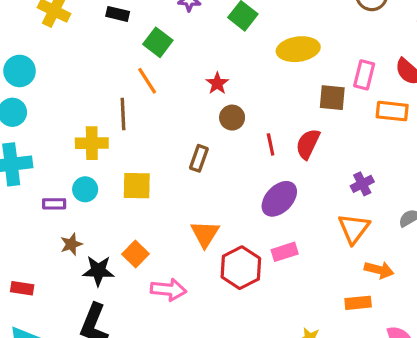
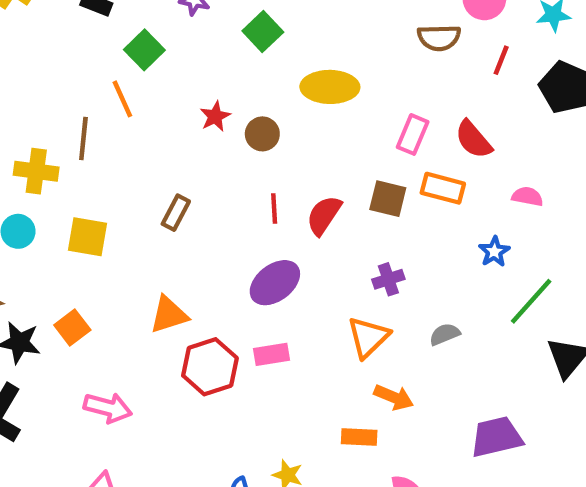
brown square: (332, 98) -> (388, 199), moved
brown circle: (232, 118) -> (262, 134), moved
orange triangle: (205, 234) -> (169, 315), turned 32
pink arrow: (168, 290) -> (108, 408), moved

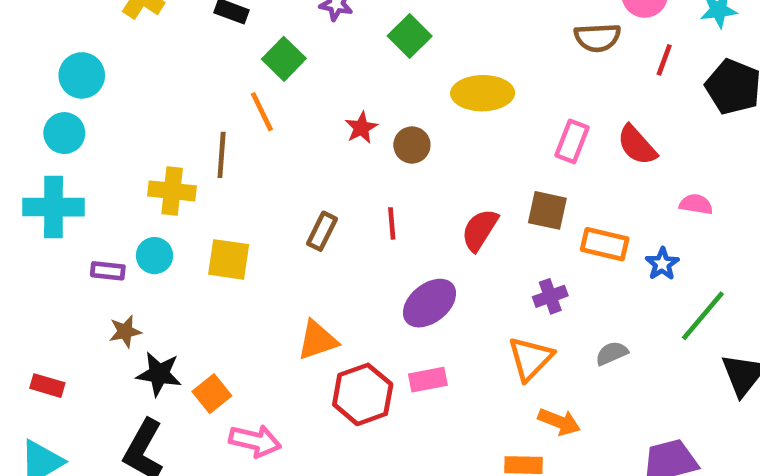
orange rectangle: (443, 188) -> (605, 244), moved
red line: (274, 209) -> (392, 223), moved
orange square: (72, 328) -> (212, 394), moved

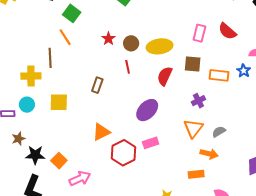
yellow ellipse: (483, 93) -> (160, 46), moved
red line: (392, 223) -> (128, 67), moved
blue star: (662, 264) -> (244, 71), moved
gray semicircle: (612, 353) -> (219, 132), moved
pink arrow: (255, 441) -> (80, 178), turned -30

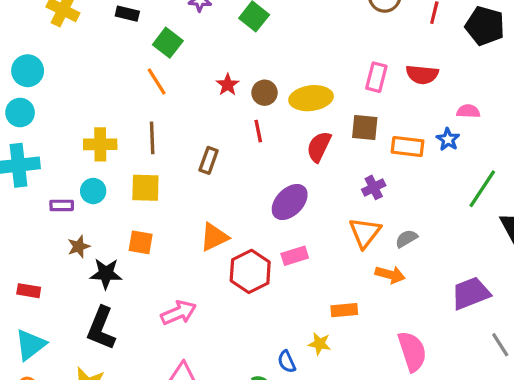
red semicircle: (227, 31) -> (422, 75), turned -36
brown line: (50, 58) -> (152, 138), moved
orange square: (59, 161) -> (141, 242), moved, turned -35
orange rectangle: (196, 174) -> (344, 310), moved

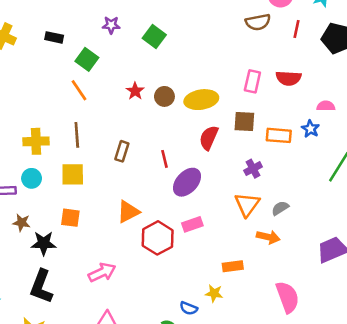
red line: (258, 131) -> (165, 159), moved
brown star: (79, 247) -> (21, 223), turned 30
blue semicircle: (287, 362) -> (189, 308), turned -42

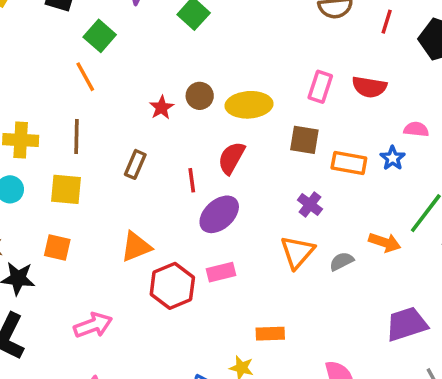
red star: (135, 91) -> (162, 108), moved
red semicircle: (209, 138) -> (231, 158), moved
purple cross: (253, 169) -> (310, 204), turned -30
orange arrow: (268, 237) -> (385, 242), moved

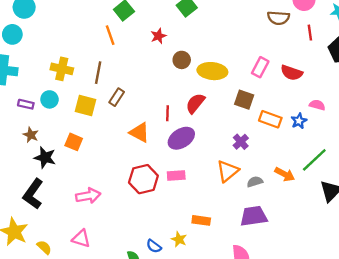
red line: (387, 22) -> (310, 33), turned -35
red star: (162, 108) -> (158, 36), moved
brown rectangle: (135, 164) -> (117, 97), moved
orange triangle: (136, 247) -> (139, 132), moved, turned 40
purple trapezoid: (407, 324) -> (254, 216), moved

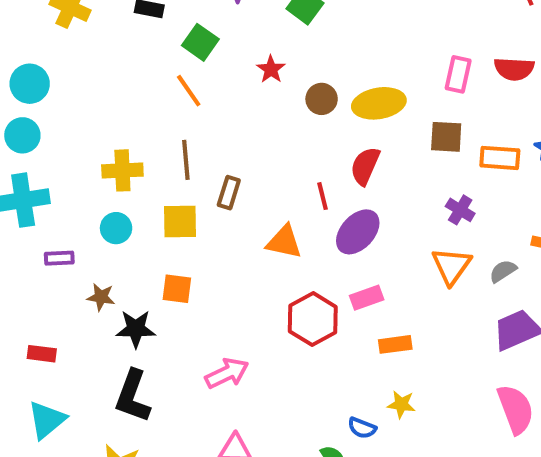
purple rectangle: (26, 104) -> (59, 258), moved
orange rectangle: (201, 220) -> (395, 344), moved

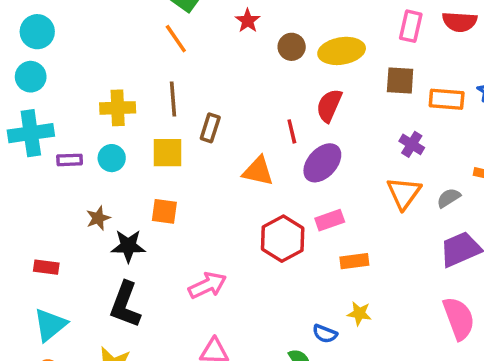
purple rectangle: (59, 258) -> (70, 160), moved
brown star: (101, 297) -> (98, 218), turned -30

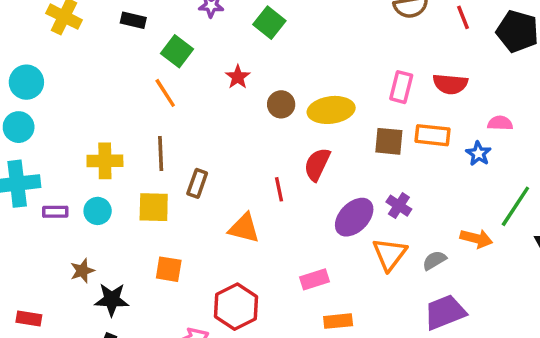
orange rectangle: (447, 99) -> (432, 135), moved
purple ellipse: (322, 163) -> (354, 217), moved
orange square: (164, 211) -> (169, 269), moved
red hexagon: (283, 239) -> (236, 307), moved

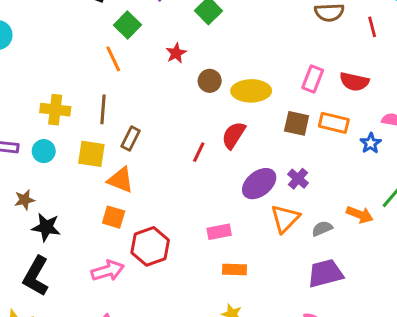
red line: (279, 189) -> (199, 152), turned 30
orange triangle: (244, 228) -> (121, 180), moved
orange square: (169, 269) -> (114, 217), moved

